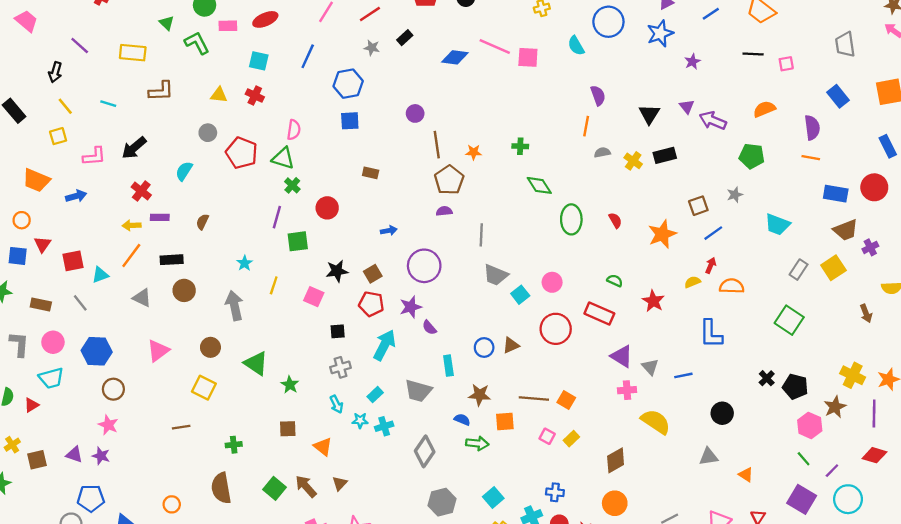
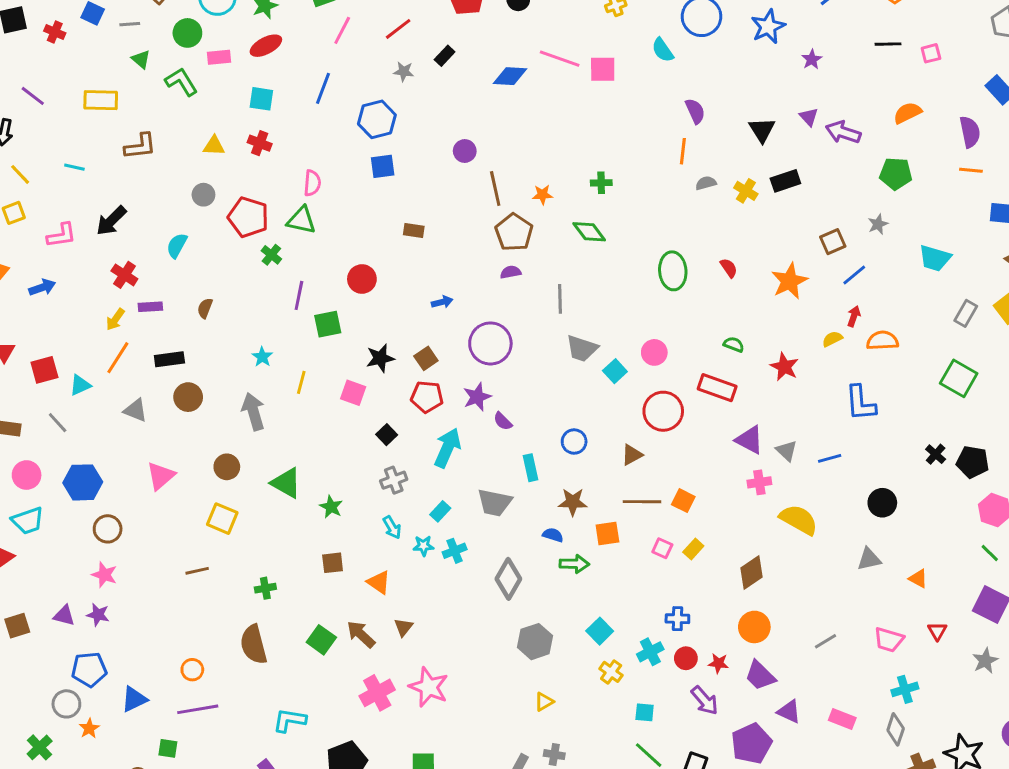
green cross: (292, 185) -> (271, 255), moved
green diamond: (539, 185) -> (589, 232), moved
yellow arrow: (132, 225) -> (115, 319), turned -48
black square: (338, 331) -> (387, 435), turned -35
brown triangle: (511, 345) -> (632, 455), moved

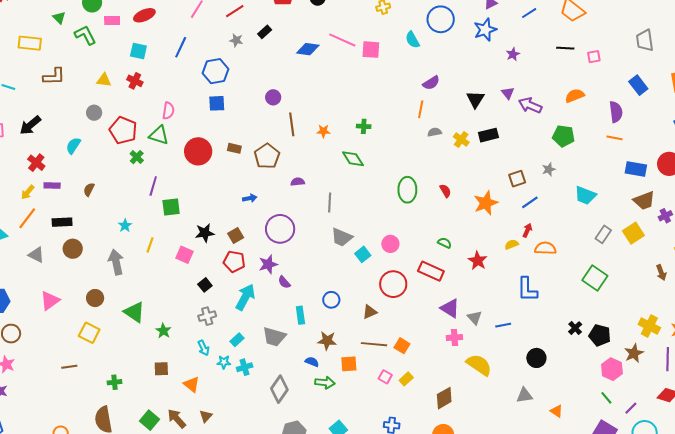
purple semicircle: (695, 111) -> (431, 83), turned 78
brown pentagon: (514, 232) -> (267, 156), moved
red circle: (362, 279) -> (198, 151), moved, size x1.4

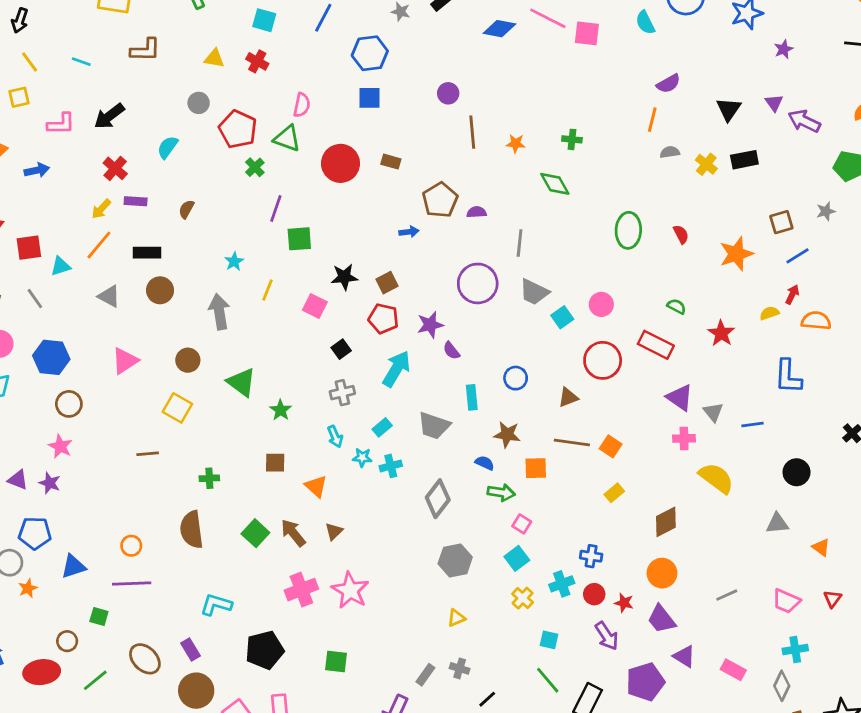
brown pentagon: (267, 156) -> (440, 200), moved
purple circle: (280, 229) -> (478, 283), moved
pink square: (385, 377) -> (522, 524), moved

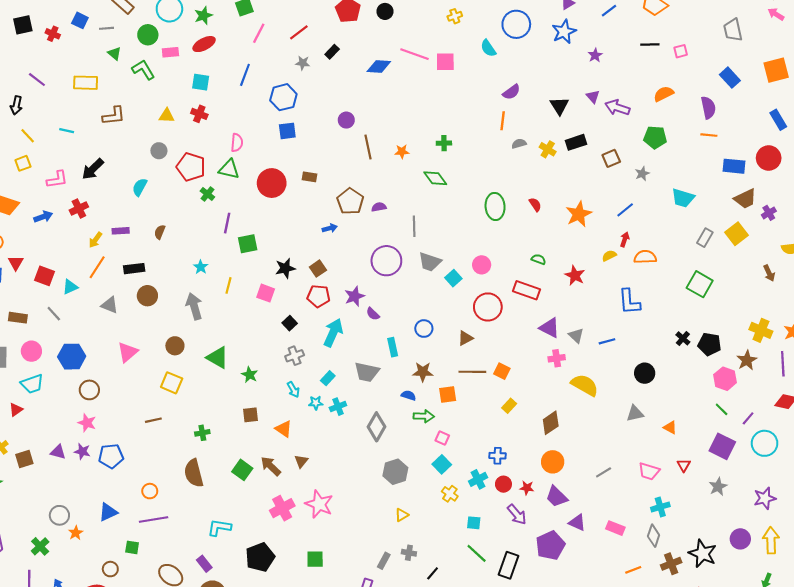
red cross: (115, 168) -> (79, 209), moved, turned 30
brown square: (781, 222) -> (611, 158), moved
red square: (29, 248) -> (45, 276), turned 36
blue pentagon: (35, 533) -> (111, 456), moved

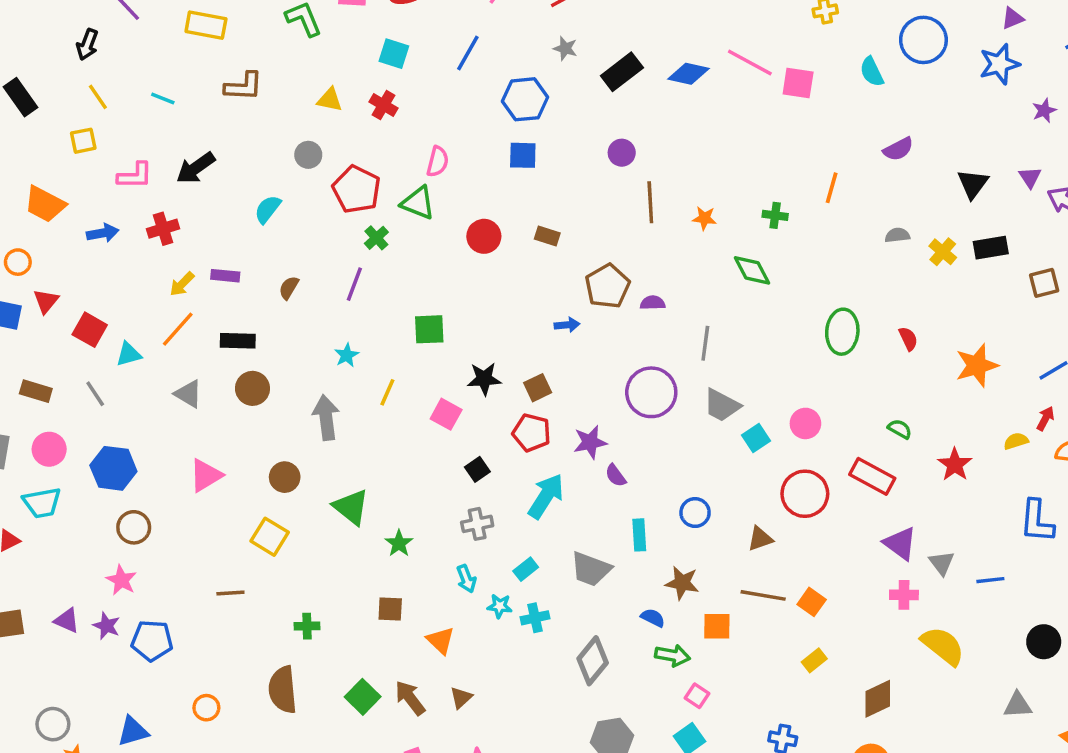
black rectangle: (332, 52) -> (622, 72), moved, size x1.6
orange line: (503, 121) -> (832, 188), moved
red circle: (272, 183) -> (484, 236), size x0.7
purple line: (227, 223) -> (354, 284), moved

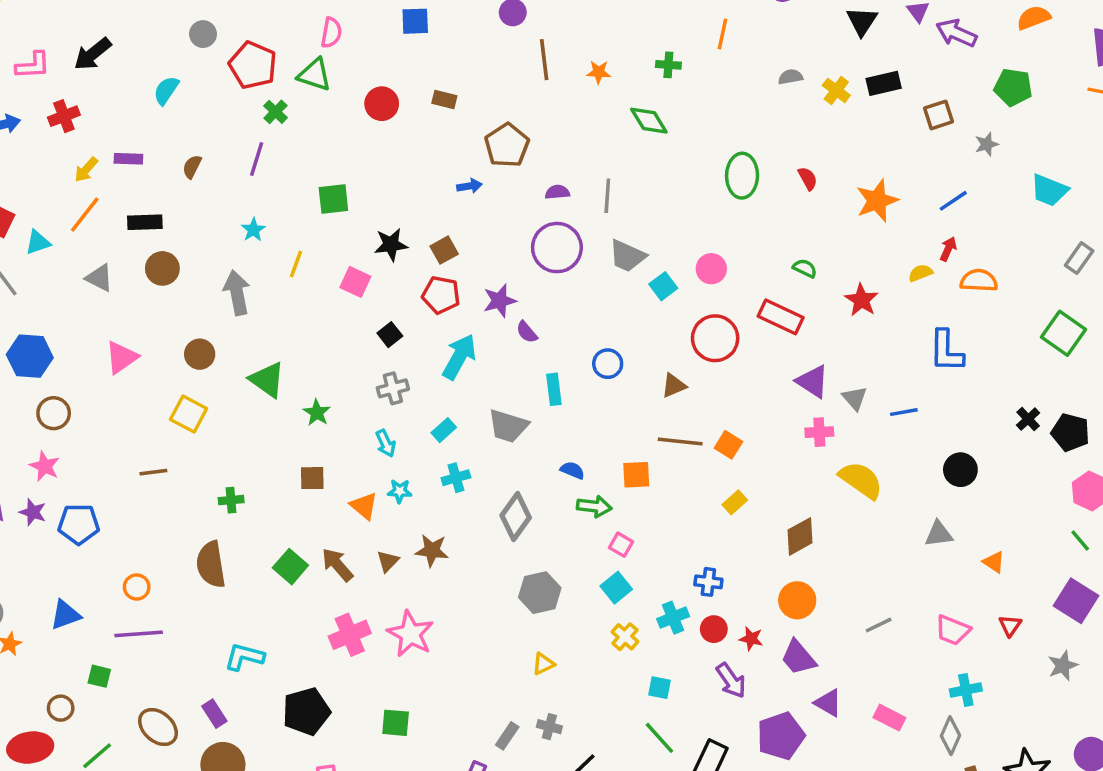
purple semicircle: (653, 303) -> (557, 192), moved
brown star: (682, 583) -> (432, 550), moved
cyan star: (500, 606) -> (400, 491), moved

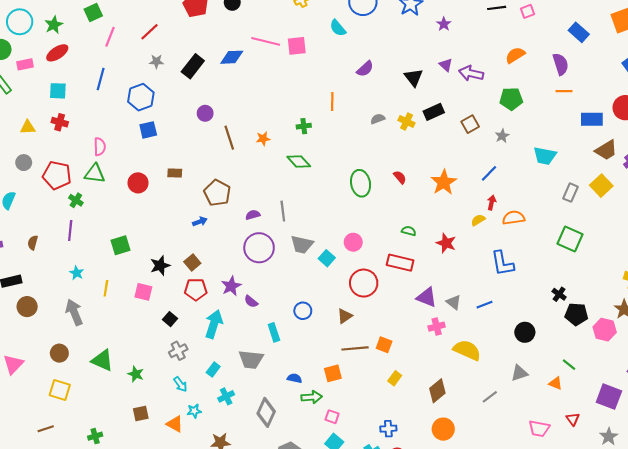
black pentagon: (1070, 432) -> (576, 314), moved
green line: (1080, 540) -> (569, 365), moved
gray line: (879, 625) -> (490, 397), moved

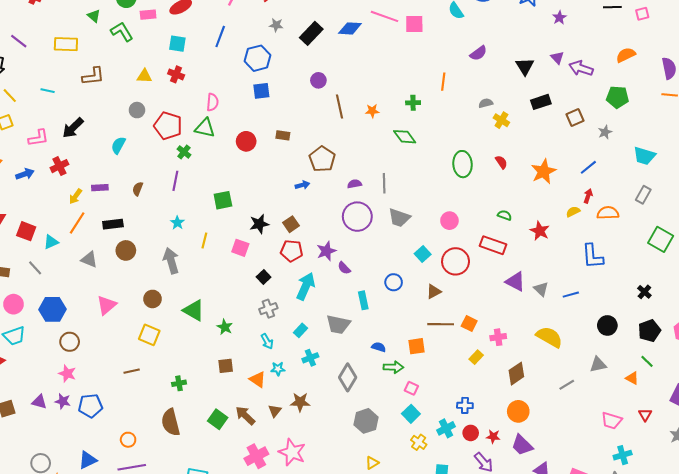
yellow cross: (407, 122) -> (501, 120), moved
gray rectangle: (570, 193) -> (643, 195), moved
cyan square: (327, 258) -> (423, 254), moved
black pentagon: (576, 314) -> (649, 331), moved, turned -30
pink cross: (437, 327) -> (498, 337), moved

